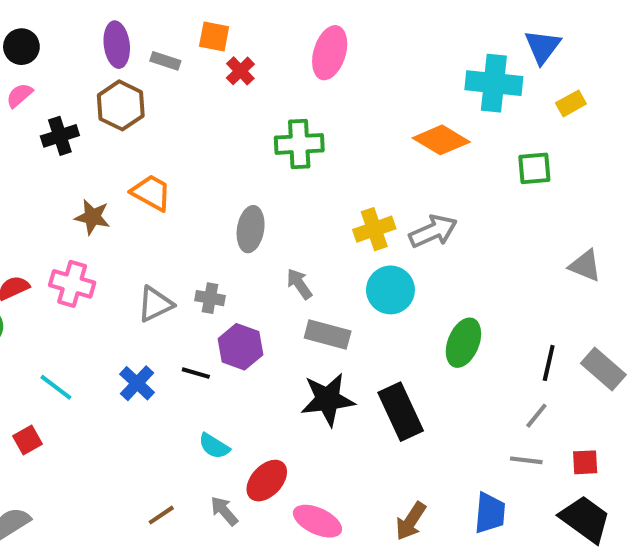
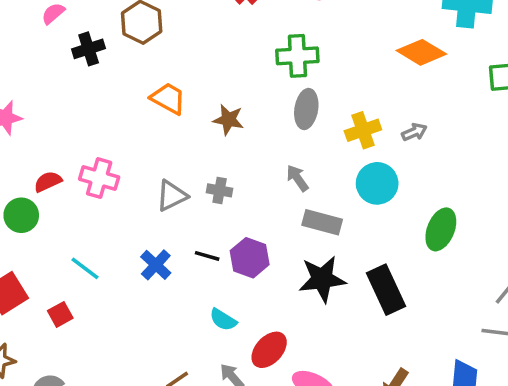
brown star: (92, 217) -> (228, 120), moved
gray ellipse: (251, 229) -> (306, 109), moved
gray arrow: (433, 231) -> (414, 132), size x0.6
purple hexagon: (240, 347) -> (250, 258), moved

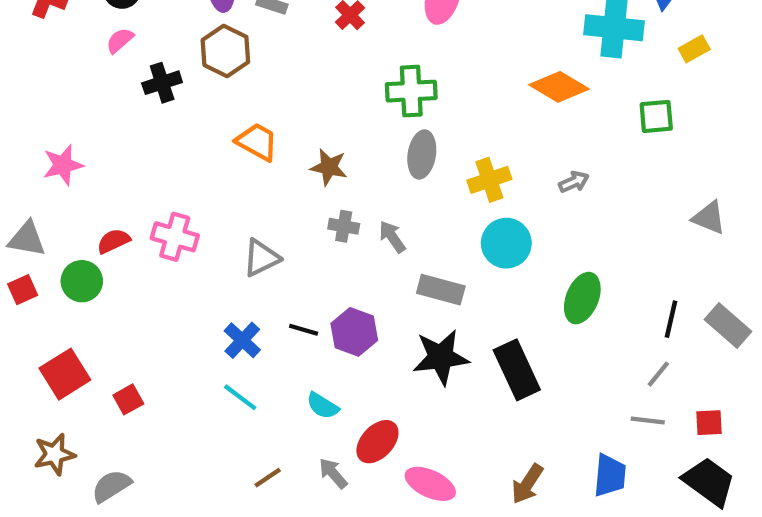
gray arrow: (414, 132) -> (574, 182), moved
gray arrow: (297, 178) -> (392, 237), moved
gray cross: (220, 190) -> (344, 226), moved
cyan line: (85, 268) -> (240, 397), moved

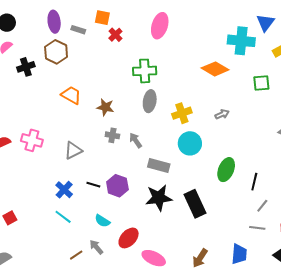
black line: (671, 319) -> (254, 182), moved
gray arrow: (333, 473) -> (96, 247), moved

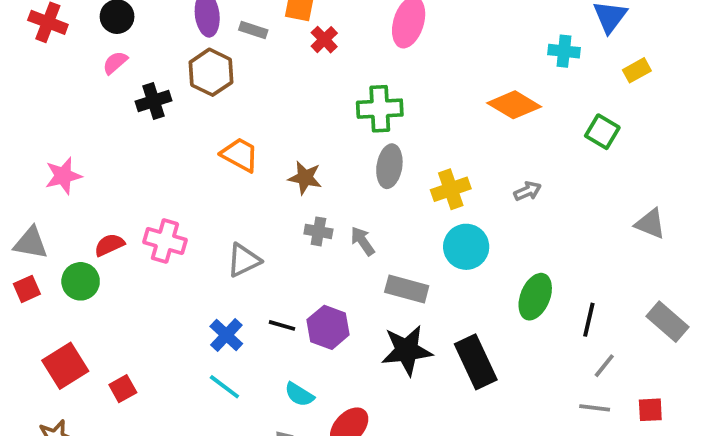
cyan cross: (241, 41) -> (564, 51), size x0.6
green square: (261, 83) -> (602, 132), turned 36

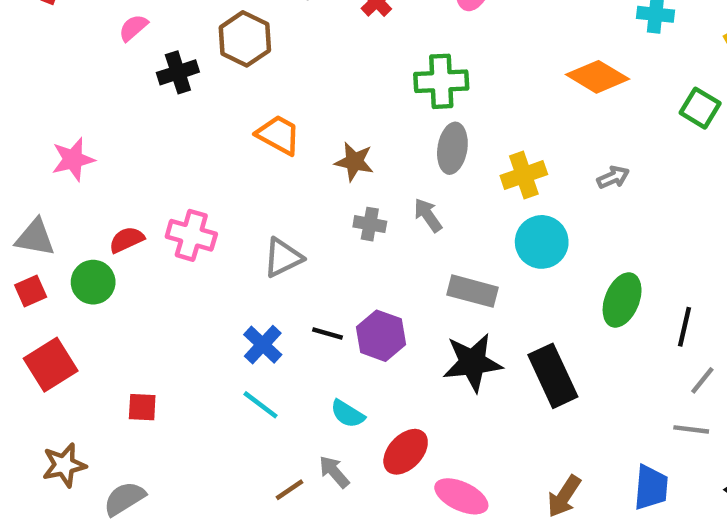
gray arrow: (363, 241) -> (428, 215), moved
red square: (65, 366) -> (51, 365), moved
red square: (123, 389) -> (142, 407), turned 32

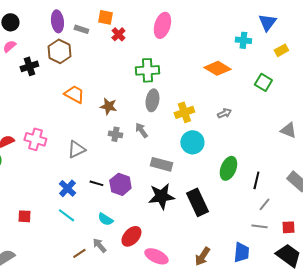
red square: (142, 407) -> (24, 216), moved

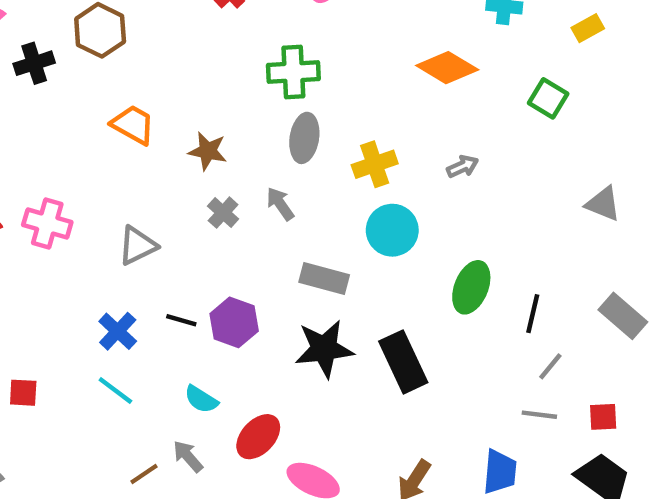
gray cross: (115, 134) -> (223, 213), turned 32

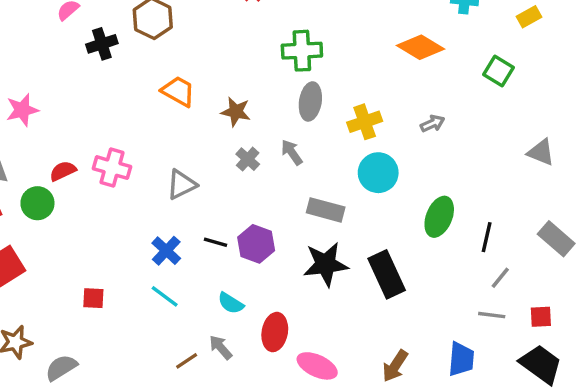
red ellipse: (258, 437) -> (275, 332), turned -33

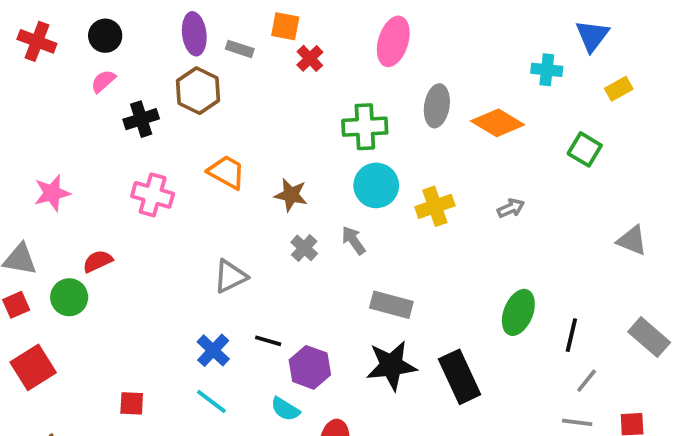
gray ellipse: (310, 101) -> (437, 106), moved
pink cross: (112, 168) -> (153, 195), moved
cyan circle: (378, 173) -> (376, 185), moved
purple hexagon: (256, 244) -> (310, 367), moved

